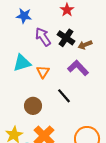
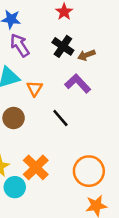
purple arrow: (43, 37) -> (20, 45), moved
brown circle: (33, 106) -> (14, 118), moved

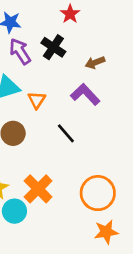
black cross: (63, 46) -> (53, 47), moved

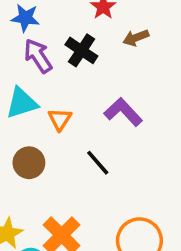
brown arrow: (95, 62) -> (136, 38), moved

